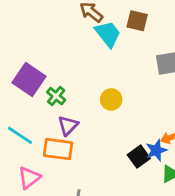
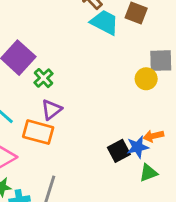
cyan trapezoid: (108, 34) -> (105, 22), turned -32
yellow circle: (111, 99) -> (146, 79), moved

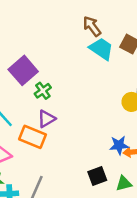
blue star: (138, 147) -> (119, 145), moved
black square: (119, 151) -> (97, 176), moved

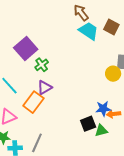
orange rectangle: (33, 137) -> (33, 102), turned -75
black square: (97, 176) -> (88, 124), moved
green triangle: (124, 183) -> (101, 131), moved

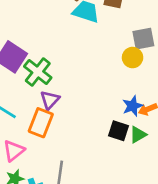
green cross: (42, 65) -> (38, 72), size x1.5
black square: (88, 124) -> (118, 131), turned -35

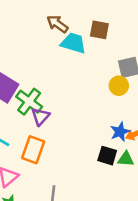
purple triangle: (50, 100) -> (40, 116), moved
green triangle: (138, 135) -> (126, 159), turned 36

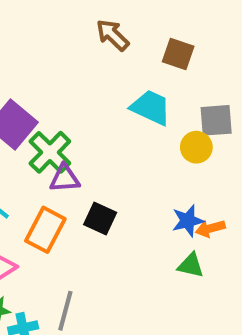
cyan trapezoid: (73, 43) -> (151, 107), moved
purple triangle: (40, 116) -> (65, 178), turned 36
black square: (107, 156) -> (100, 218), moved

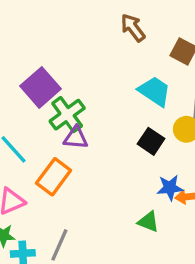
black square: (100, 218) -> (151, 141), moved
green triangle: (191, 265) -> (148, 222), moved

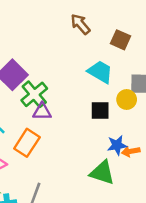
black square: (151, 141) -> (100, 111), turned -30
green triangle: (148, 222) -> (102, 173), size x1.5

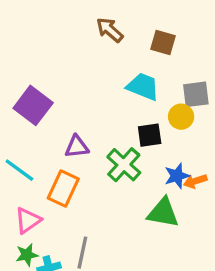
green cross: (34, 94) -> (124, 165), moved

